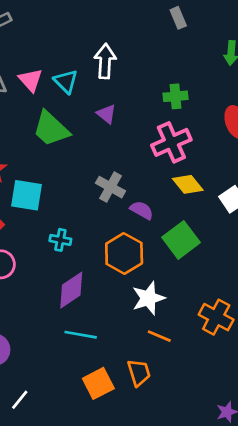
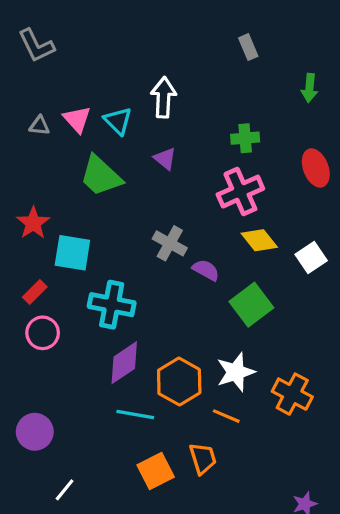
cyan cross: (60, 240) -> (112, 305), size x1.8
orange hexagon: (124, 253) -> (179, 382), moved
white star: (148, 298) -> (236, 372), moved

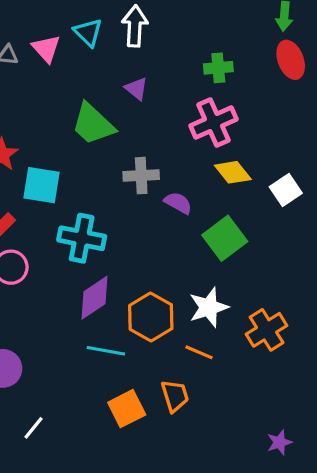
cyan triangle: (118, 121) -> (88, 32), moved
red ellipse: (316, 168) -> (291, 60), moved
green trapezoid: (101, 176) -> (93, 124), moved
gray cross: (170, 243) -> (141, 176), turned -32
orange cross: (292, 394) -> (267, 330), turned 30

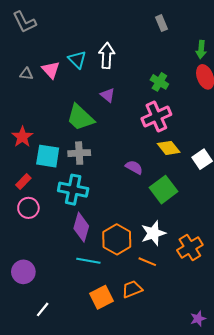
green cross: (218, 68) -> (159, 82), turned 36
gray cross: (141, 176) -> (79, 153), moved
purple diamond: (95, 298) -> (81, 227), turned -40
orange trapezoid: (175, 396) -> (132, 289), turned -95

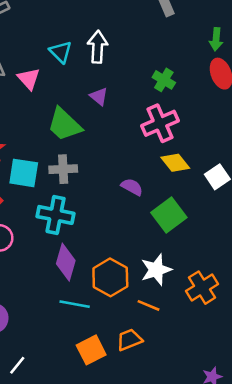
pink triangle: (51, 70) -> (29, 79), moved

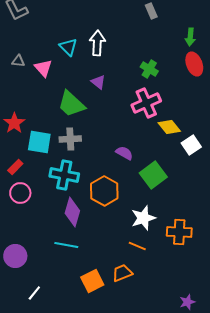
yellow diamond: (175, 163) -> (169, 127), moved
orange hexagon: (110, 277) -> (104, 191), moved
orange cross: (202, 288) -> (179, 232), turned 35
cyan line: (75, 304) -> (66, 245), moved

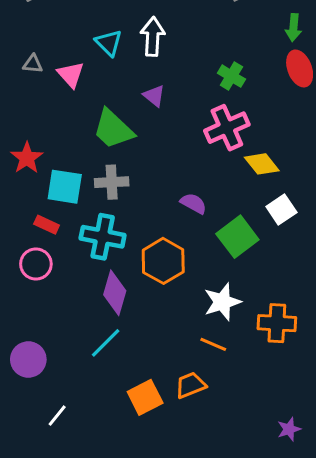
white square: (191, 145) -> (281, 209), moved
red rectangle: (15, 167) -> (47, 225), moved, turned 70
cyan line: (66, 245) -> (106, 343), turned -55

